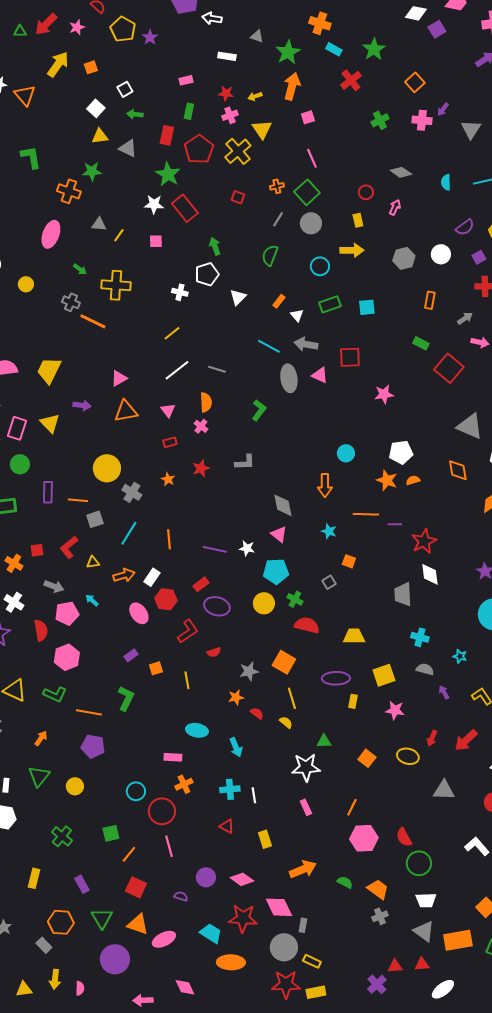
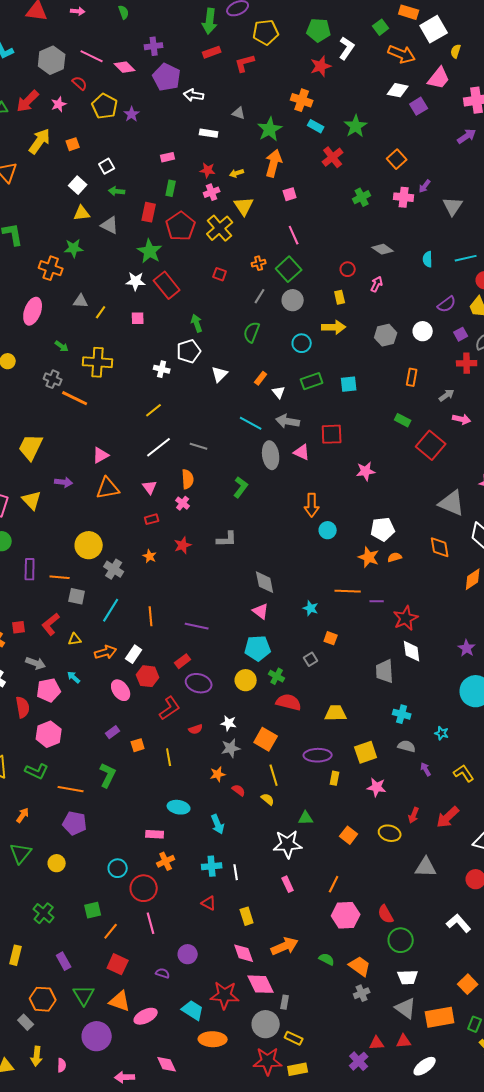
orange arrow: (325, 485) -> (312, 505), moved
gray square: (95, 519) -> (77, 596), turned 30
white star: (247, 548) -> (229, 723), moved
pink diamond: (242, 879) -> (244, 953), moved, turned 35

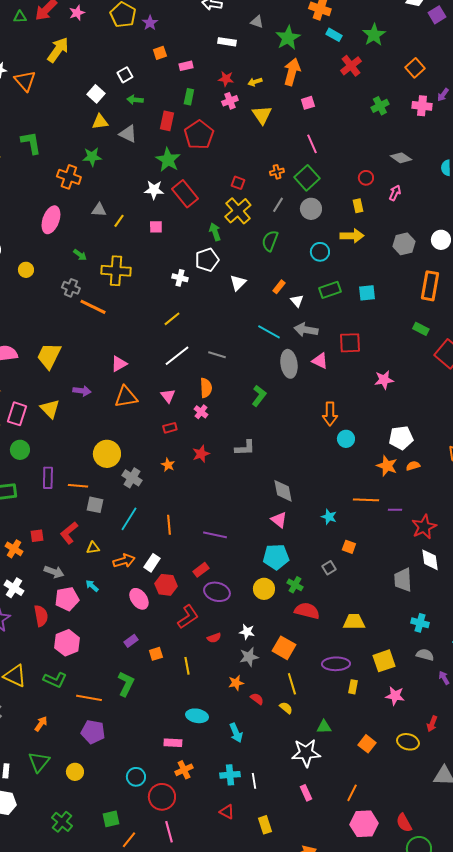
orange square: (73, 144) -> (160, 53), moved
yellow cross: (220, 228) -> (238, 211), moved
orange rectangle: (412, 377) -> (430, 286), size x1.6

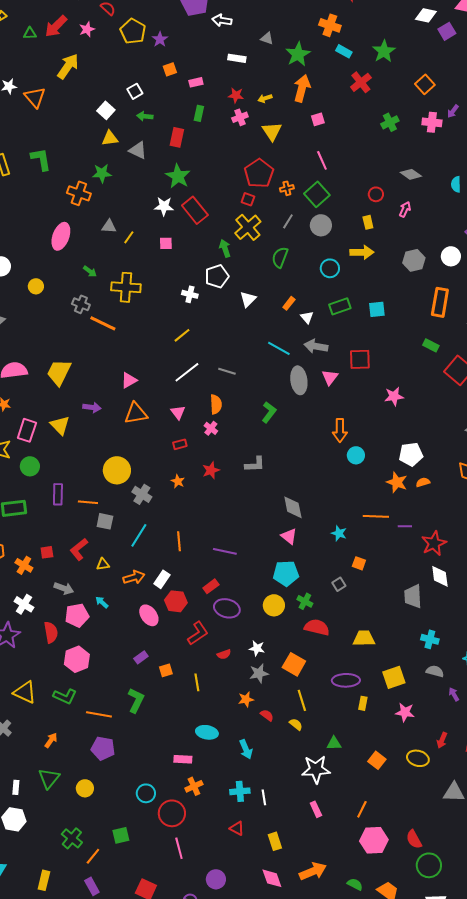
red pentagon: (199, 135) -> (259, 173), moved
pink triangle: (320, 361) -> (330, 377), turned 42
orange line: (129, 840) -> (93, 856), moved

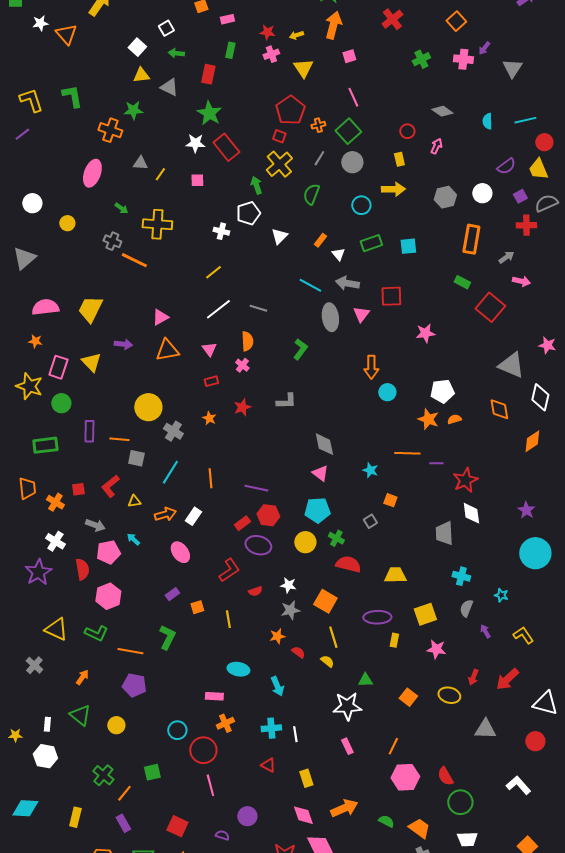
red hexagon: (176, 601) -> (268, 515), moved
gray semicircle: (435, 671) -> (466, 608), turned -84
green triangle: (49, 778) -> (80, 715), turned -30

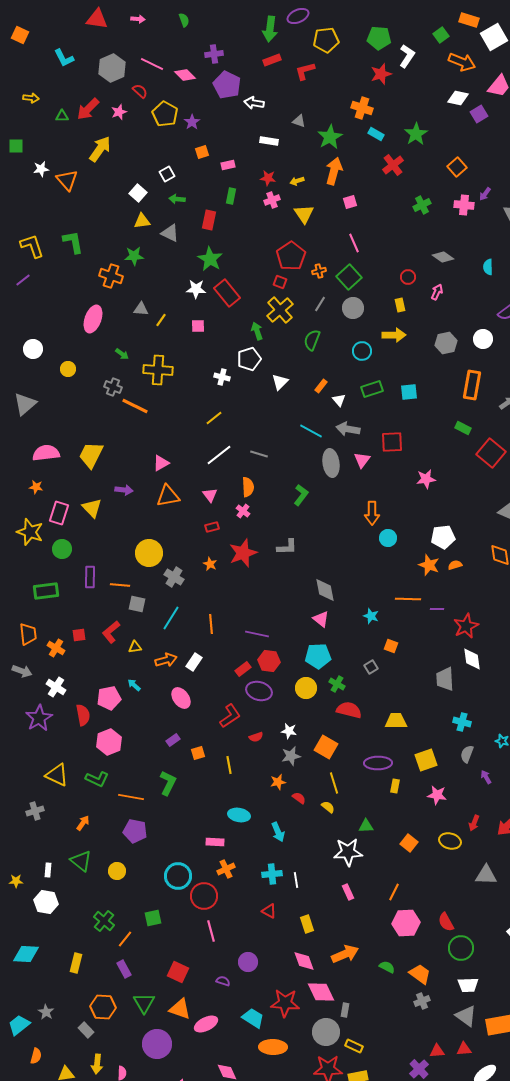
red star: (242, 407) -> (243, 553), size x1.6
gray arrow: (95, 525) -> (22, 671), moved
gray cross: (34, 665) -> (35, 811), turned 30
cyan circle: (177, 730) -> (178, 876), size x1.4

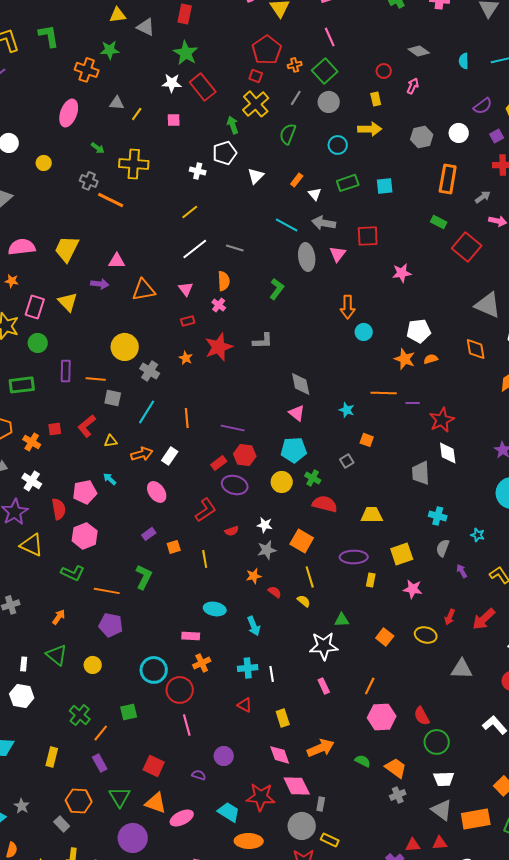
pink triangle: (161, 463) -> (117, 261), moved, turned 30
yellow triangle: (57, 775) -> (32, 545), moved

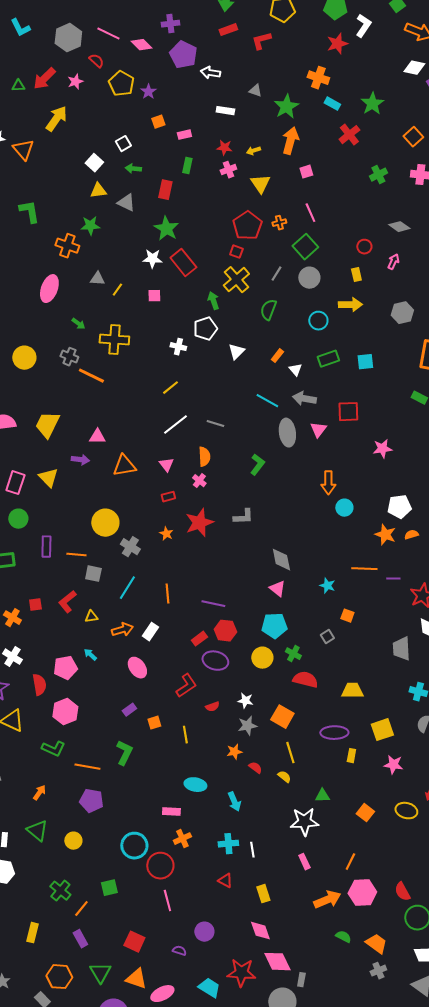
orange cross: (295, 65) -> (279, 223), moved
yellow circle: (44, 163) -> (24, 358), moved, size x1.5
orange arrow: (321, 748) -> (327, 900), moved

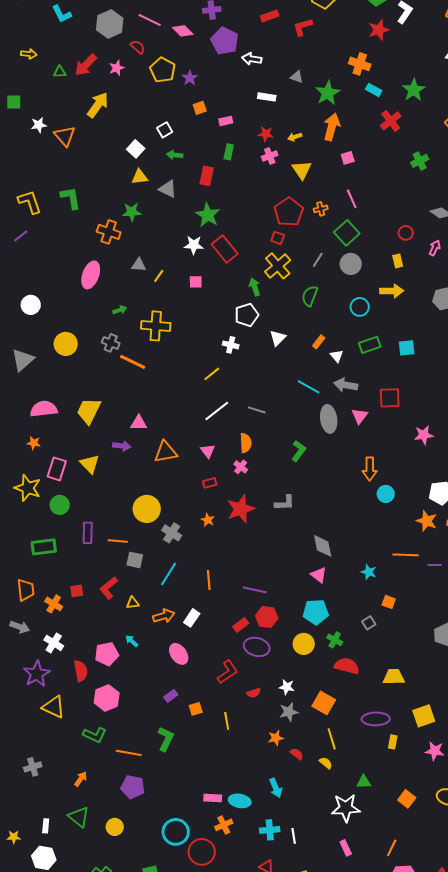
green arrow: (78, 324) -> (120, 310), turned -56
white cross: (178, 347) -> (231, 345), moved
cyan ellipse: (195, 785) -> (240, 801), moved

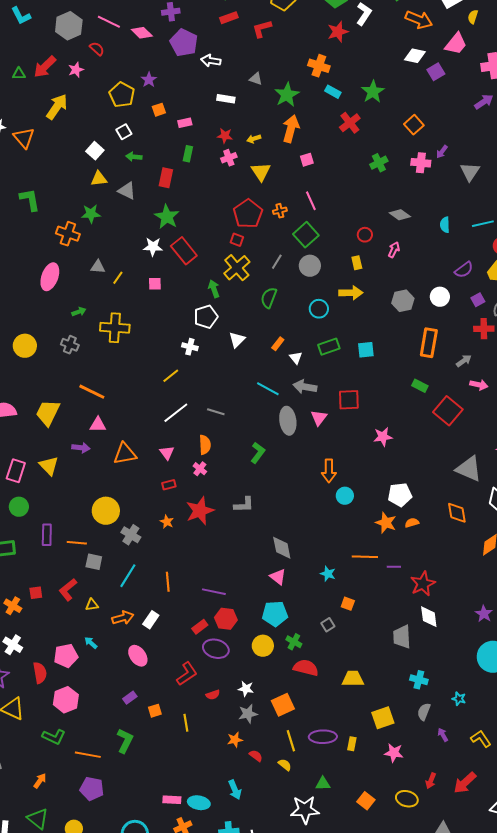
yellow pentagon: (163, 70) -> (122, 95), moved
orange line: (133, 362) -> (92, 392), moved
orange square: (324, 703) -> (283, 705), turned 35
purple ellipse: (376, 719) -> (323, 737), moved

